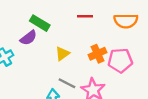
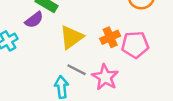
yellow triangle: (62, 54) -> (71, 37), size x1.5

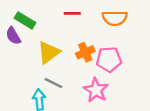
purple semicircle: (34, 20) -> (13, 36), turned 96
pink star: (105, 77) -> (96, 90), moved

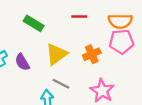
purple semicircle: (13, 36) -> (22, 62), moved
pink pentagon: (109, 59) -> (121, 42), moved

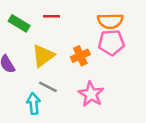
red line: (79, 17) -> (52, 16), moved

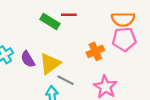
green rectangle: (19, 23) -> (50, 22), moved
yellow triangle: (43, 56) -> (50, 64), moved

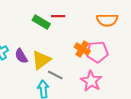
pink pentagon: (124, 39) -> (97, 52), moved
orange cross: (95, 51) -> (82, 49), turned -35

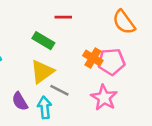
orange semicircle: (107, 20) -> (124, 22), turned 55
green rectangle: (41, 22) -> (43, 41), moved
purple semicircle: (21, 56) -> (20, 101), moved

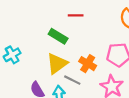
orange cross: (93, 58) -> (88, 64), moved

